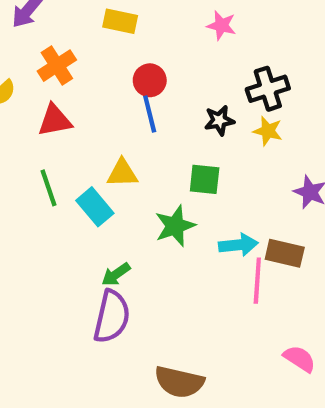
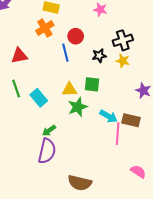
orange cross: (57, 66) -> (45, 28), moved
red circle: (150, 80) -> (76, 36), moved
yellow triangle: (122, 173) -> (69, 90), moved
cyan arrow: (238, 245) -> (108, 116), turned 36

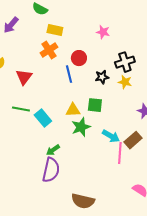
red triangle: (19, 56) -> (24, 77), turned -42
green line: (16, 88) -> (21, 109), turned -60
brown rectangle: (131, 120) -> (133, 140), turned -54

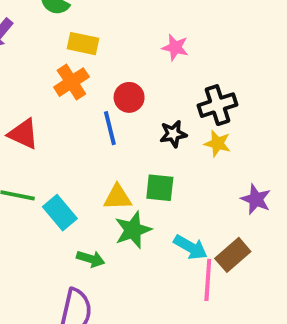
red triangle: (24, 77) -> (23, 134), turned -42
green arrow: (53, 150) -> (91, 259), moved, turned -128

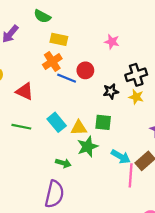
blue line: (110, 128) -> (67, 78), moved, turned -54
cyan rectangle: (60, 213) -> (57, 122), moved

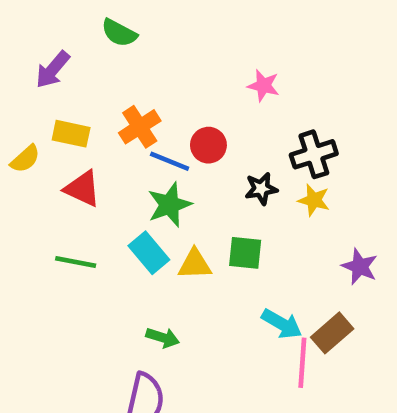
yellow rectangle: (59, 39) -> (71, 134), moved
green star: (88, 147) -> (170, 205), moved

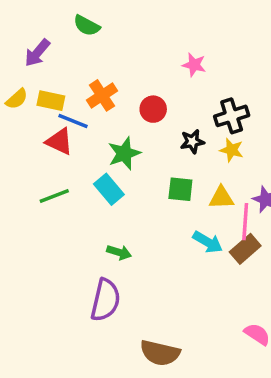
yellow semicircle: (25, 159) -> (17, 99), moved
blue line: (170, 161) -> (73, 121), moved
green line: (76, 262) -> (54, 196), turned -32
yellow triangle: (195, 264) -> (221, 198), moved
pink line: (302, 363) -> (245, 222), moved

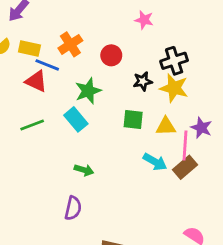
yellow star: (232, 150) -> (174, 88), size x1.5
purple semicircle: (105, 300) -> (73, 208), size x0.7

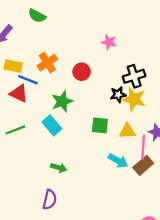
black star: (143, 81) -> (118, 95), moved

